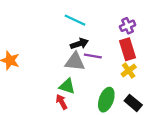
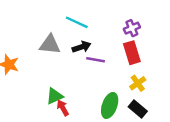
gray triangle: (75, 62) -> (50, 45), moved
yellow cross: (129, 71) -> (138, 83), moved
green triangle: (67, 86) -> (55, 96), moved, turned -42

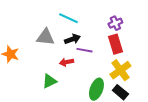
yellow cross: (138, 83) -> (120, 70), size x1.5
red arrow: (63, 108) -> (66, 62), moved, turned -72

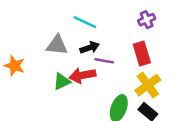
purple cross: (115, 23) -> (147, 20), moved
red arrow: (66, 62) -> (82, 75), size x1.5
green triangle: (49, 81) -> (62, 81), moved

